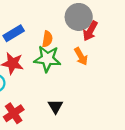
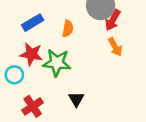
orange arrow: (81, 56) -> (115, 47), moved
green star: (47, 59) -> (57, 63), moved

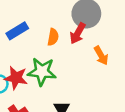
red arrow: (113, 20) -> (78, 33), moved
red star: (31, 54) -> (16, 78), moved

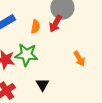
orange arrow: (101, 56) -> (79, 59), moved

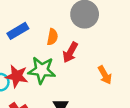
red arrow: (55, 24) -> (70, 52), moved

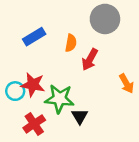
green star: (42, 70) -> (59, 99), moved

